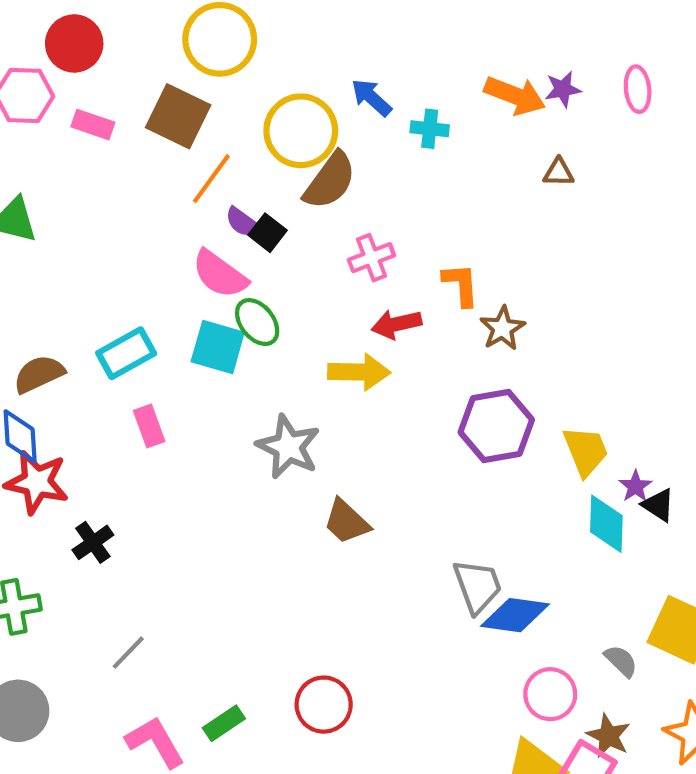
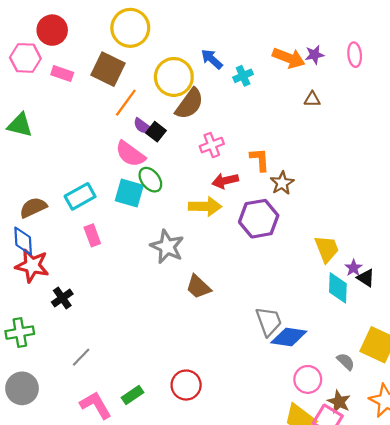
cyan cross: (430, 129) -> (243, 76), turned -30
purple hexagon: (496, 426) -> (259, 219), moved

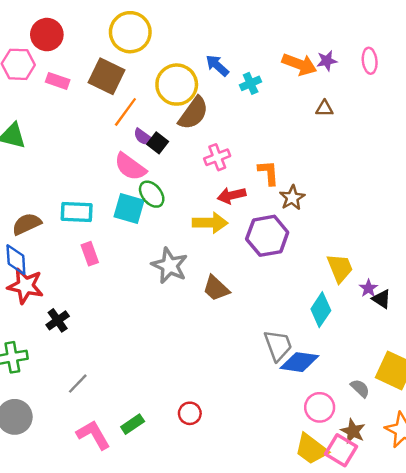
cyan rectangle: (80, 196) -> (77, 212), turned 32
brown trapezoid: (198, 287) -> (216, 288), moved
cyan diamond: (338, 288) -> (321, 310), moved, turned 32
red circle: (186, 385) -> (190, 413), size x0.7

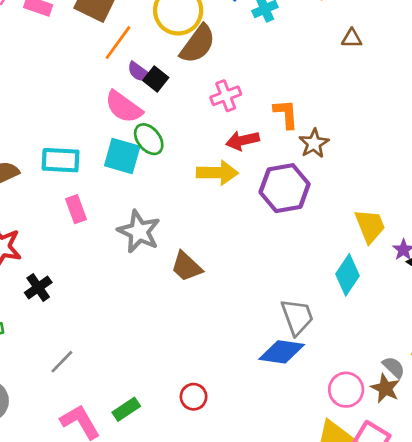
gray star: (170, 266) -> (139, 232), moved
brown trapezoid: (216, 288) -> (187, 267), moved
blue diamond: (299, 362) -> (282, 352), moved
brown star: (353, 431) -> (385, 388), moved

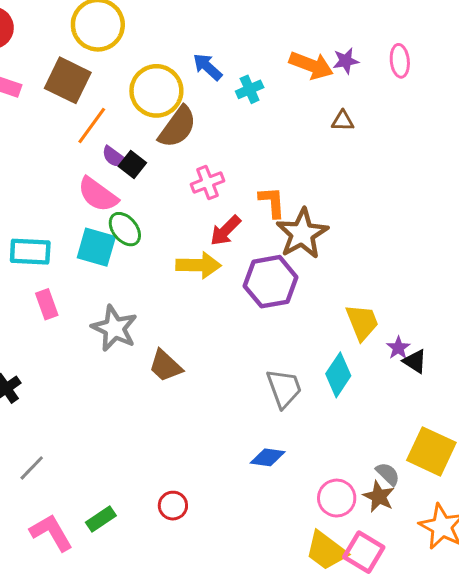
red arrow: (243, 141) -> (226, 231), turned -32
brown star: (314, 143) -> (302, 234), size x1.6
gray trapezoid: (297, 317) -> (284, 388), moved
blue diamond: (282, 352) -> (268, 457), size x0.7

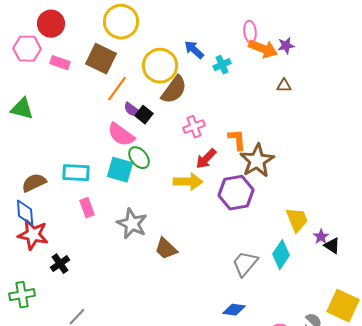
pink ellipse: (400, 61) -> (250, 32), moved
gray trapezoid: (284, 388) -> (245, 264), turned -120

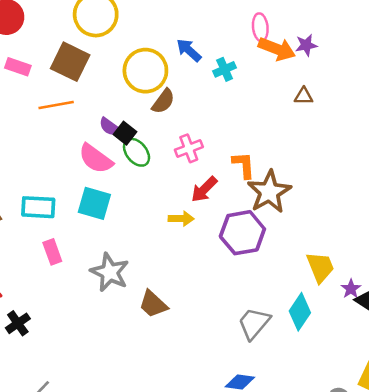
orange line: (117, 89) -> (56, 105), moved, turned 44
brown semicircle: (174, 90) -> (163, 101), size x0.7
green ellipse: (139, 158) -> (137, 152), moved
yellow arrow: (188, 182) -> (181, 219), size x0.7

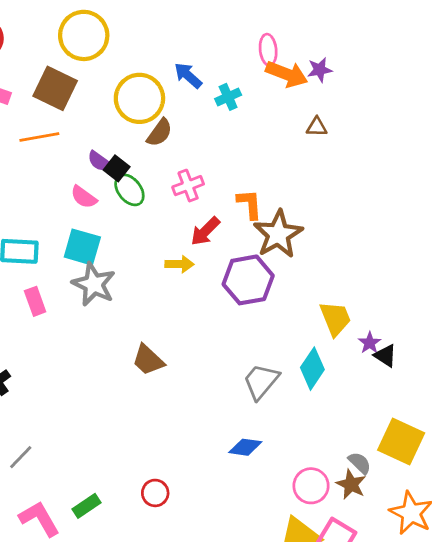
pink semicircle: (96, 159) -> (84, 197), size x0.7
gray star: (110, 272) -> (94, 284), moved

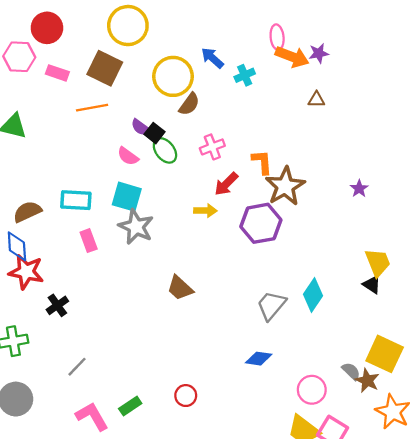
yellow trapezoid: (335, 319) -> (378, 263), moved
purple star: (370, 343) -> (359, 189), moved
brown star: (351, 484) -> (367, 381), moved

